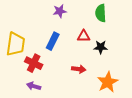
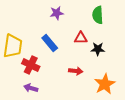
blue rectangle: (53, 41) -> (50, 43), turned -66

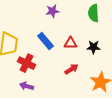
red triangle: (81, 38) -> (71, 43), moved
red arrow: (76, 71) -> (72, 69), turned -40

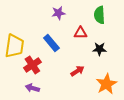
red triangle: (71, 43) -> (80, 33), moved
red cross: (27, 63) -> (32, 65), turned 30

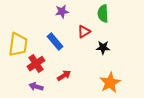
red triangle: (80, 33) -> (84, 32), turned -32
red arrow: (77, 71) -> (64, 76), moved

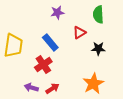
red cross: (36, 64) -> (43, 65), moved
red arrow: (64, 76) -> (52, 89), moved
orange star: (110, 83) -> (93, 84), moved

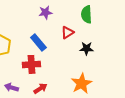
red cross: (43, 65) -> (31, 64), turned 30
purple arrow: (31, 88) -> (11, 87), moved

